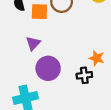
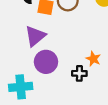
purple triangle: (33, 43) -> (35, 36), size x1.5

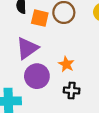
orange star: (93, 59) -> (66, 64), moved

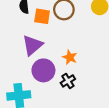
black cross: (72, 90) -> (68, 81), moved, turned -32

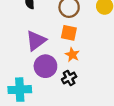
orange square: (42, 16) -> (69, 33), moved

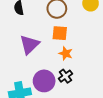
purple circle: (45, 66) -> (44, 81), moved

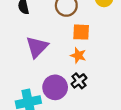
orange square: (60, 33) -> (81, 32), moved

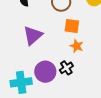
orange star: (78, 55) -> (77, 46), moved

